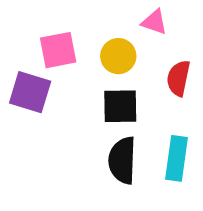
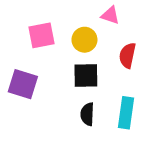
purple square: (30, 92) -> (23, 84), moved
black semicircle: (122, 160) -> (87, 114), size x0.7

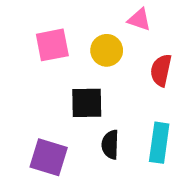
black square: (86, 76) -> (87, 103), moved
purple square: (23, 84) -> (49, 157), moved

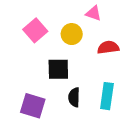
pink square: (52, 45) -> (35, 30), turned -30
red semicircle: (161, 70) -> (108, 47), turned 70

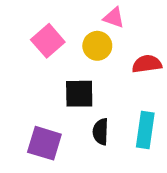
pink triangle: (94, 13) -> (114, 18), moved

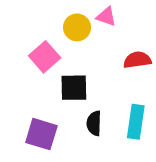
pink square: (48, 41) -> (45, 57), moved
yellow circle: (97, 46) -> (77, 27), moved

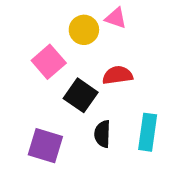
red semicircle: (137, 60) -> (117, 75), moved
black square: (74, 88) -> (81, 95), turned 36

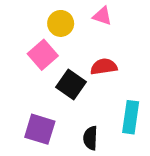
yellow circle: (84, 30) -> (61, 23), moved
black semicircle: (102, 134) -> (90, 138), moved

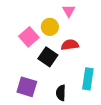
pink triangle: (102, 16) -> (69, 11), turned 40
yellow circle: (61, 23) -> (50, 27), moved

